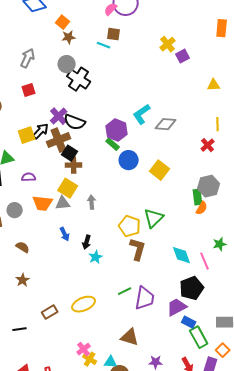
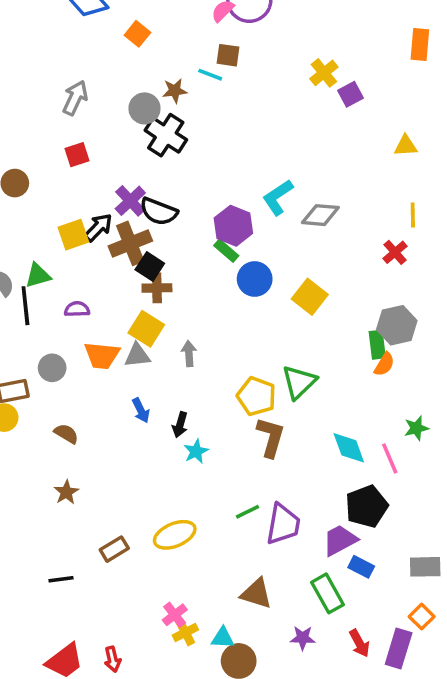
brown star: (69, 37) -> (175, 91), moved
green rectangle: (199, 337) -> (327, 593), moved
yellow cross: (90, 359) -> (185, 633), turned 32

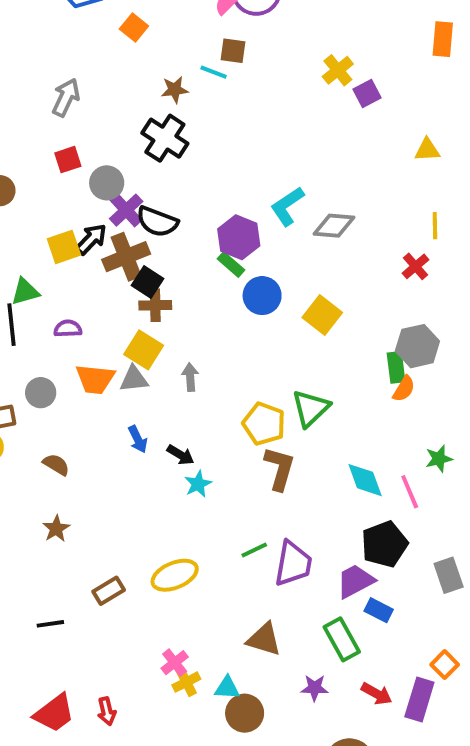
gray circle: (144, 108) -> (107, 183), moved
black arrow: (180, 425) -> (180, 455), turned -75
gray rectangle: (425, 567) -> (449, 575), moved, turned 72
red arrow: (359, 643) -> (377, 694), turned -32

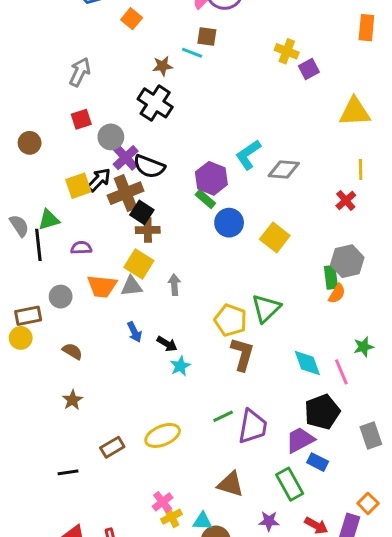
yellow cross: (338, 70) -> (287, 51), turned -30
yellow triangle: (427, 150) -> (355, 112), size x1.6

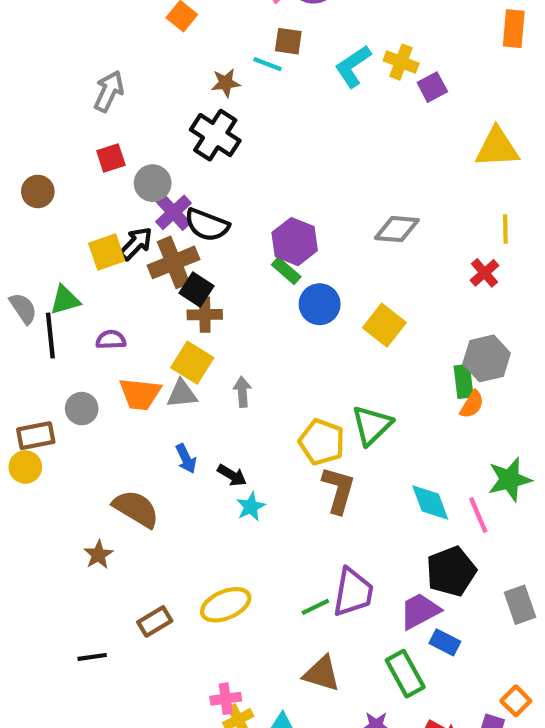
cyan L-shape: (248, 155) -> (353, 66), moved
green star: (364, 347) -> (510, 480), size x1.5
brown semicircle: (72, 351) -> (136, 509), moved, size x1.6
green line: (223, 416) -> (315, 607), moved
pink cross: (163, 502) -> (226, 699), turned 30

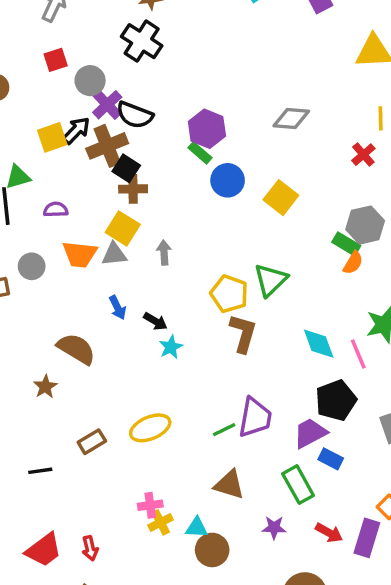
green rectangle: (464, 381) -> (346, 244), turned -52

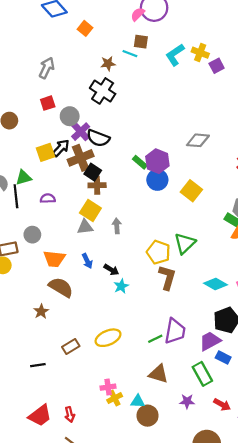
purple hexagon: (207, 129) -> (157, 161), moved
orange trapezoid: (80, 254) -> (54, 259), moved
cyan diamond: (319, 344) -> (216, 284), turned -40

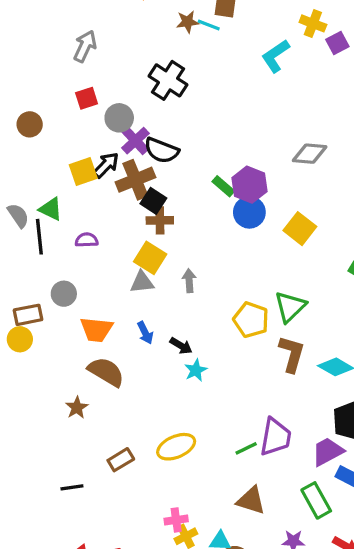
cyan L-shape: (175, 55) -> (275, 56), moved
brown star: (108, 64) -> (188, 22), moved
green triangle: (24, 178) -> (51, 209), turned 42
brown L-shape: (167, 277) -> (292, 354), moved

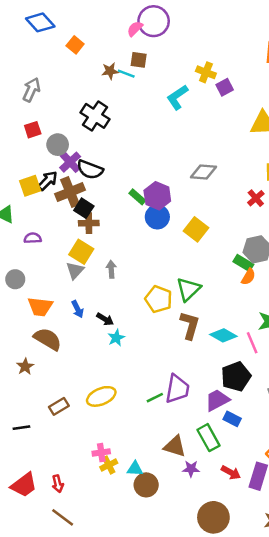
gray triangle: (142, 282) -> (75, 271), turned -42
brown triangle: (251, 500) -> (175, 446), moved

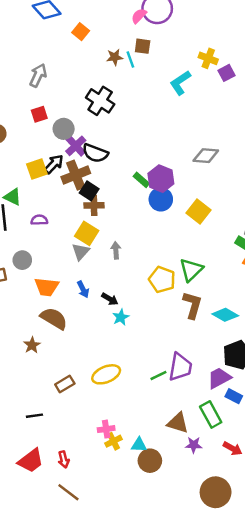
cyan line: (126, 74) -> (130, 60), turned 49
black line: (21, 428) -> (34, 416), moved

